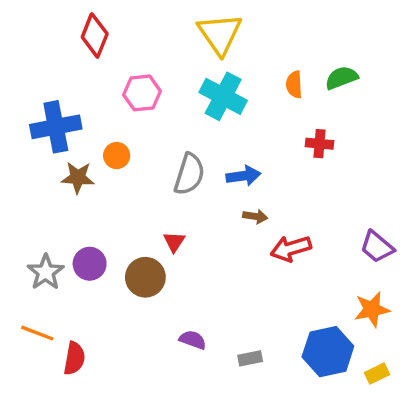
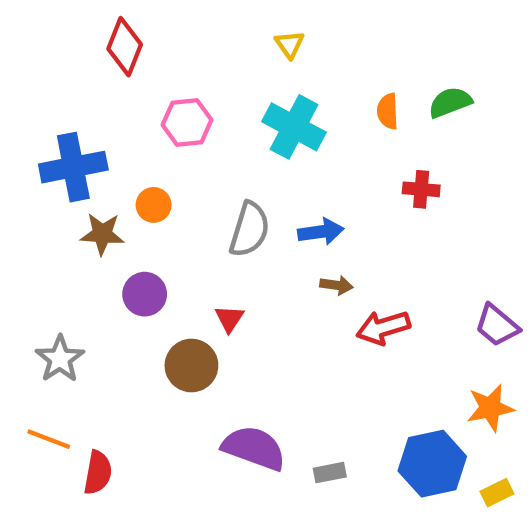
yellow triangle: (220, 34) -> (290, 44), size x0.5
purple circle: (90, 264) -> (145, 294), moved
purple semicircle: (193, 340) -> (254, 448), size x1.8

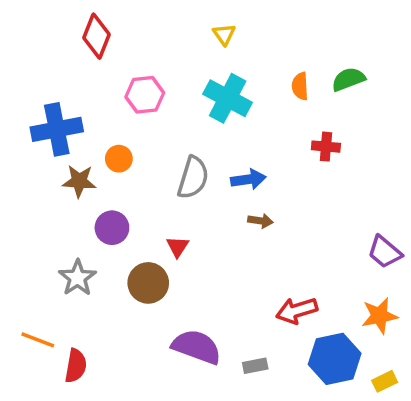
red arrow: (383, 328) -> (297, 311), moved
gray star: (60, 359) -> (77, 278), moved

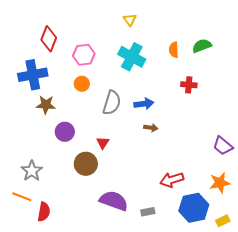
red diamond: (96, 36) -> (49, 39), moved
orange circle: (119, 159) -> (82, 84), moved
gray star: (77, 278) -> (32, 171), moved

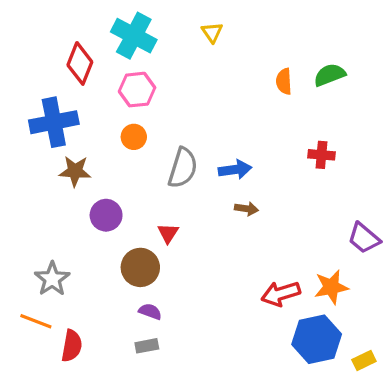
cyan cross: (132, 57) -> (134, 36), moved
red cross: (189, 85) -> (321, 155), moved
orange star: (220, 183) -> (331, 287), moved
purple semicircle: (114, 201) -> (150, 312), moved, size x0.5
gray rectangle: (148, 212) -> (147, 346), moved

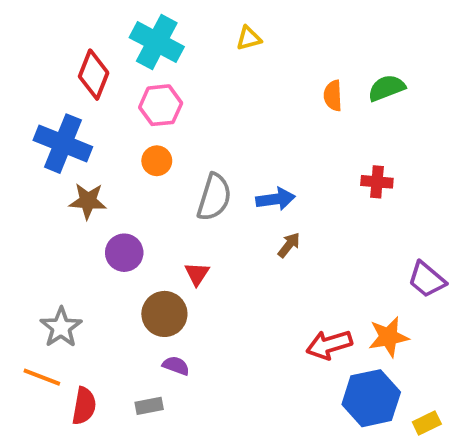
yellow triangle: (212, 32) -> (249, 38), turned 50
blue cross: (54, 122) -> (63, 144), turned 33
brown arrow: (246, 209) -> (289, 245), turned -60
gray rectangle: (147, 346) -> (149, 406), moved

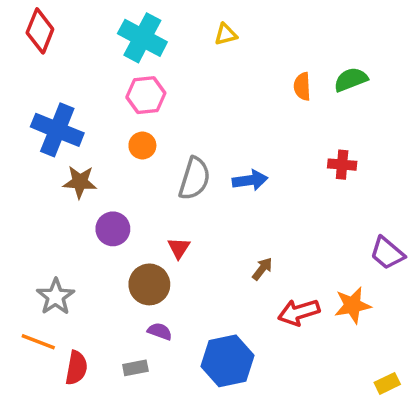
red diamond: (94, 75) -> (40, 31), moved
brown arrow: (289, 245) -> (262, 269), moved
blue hexagon: (371, 398) -> (227, 361), moved

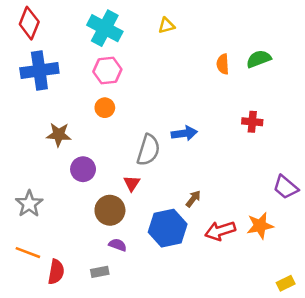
blue cross: (57, 130) -> (39, 70), moved, turned -30
gray semicircle: (194, 179) -> (148, 150), moved
gray star: (56, 297) -> (29, 204), moved
blue hexagon: (227, 361) -> (168, 228), moved

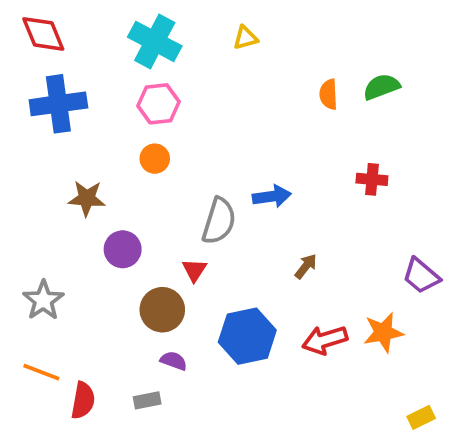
red diamond: (29, 23) -> (43, 34), turned -44
brown arrow: (193, 199) -> (306, 266), moved

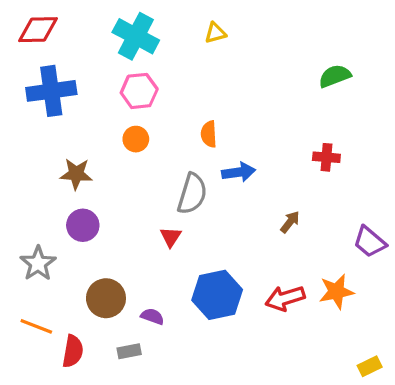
red diamond: (43, 34) -> (38, 30), turned -69
orange semicircle: (329, 94) -> (209, 134), moved
purple circle: (123, 249) -> (83, 225), moved
brown arrow: (306, 266) -> (290, 222), moved
brown circle: (162, 310) -> (106, 298), moved

